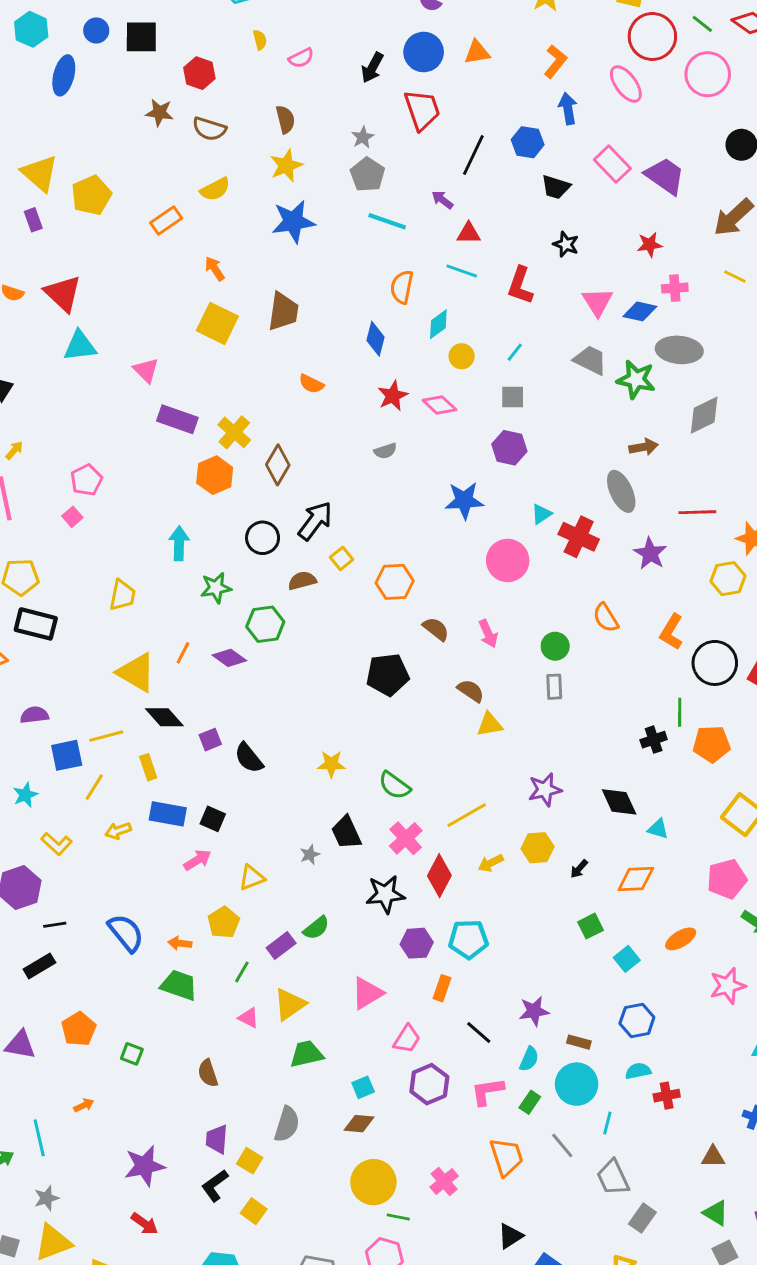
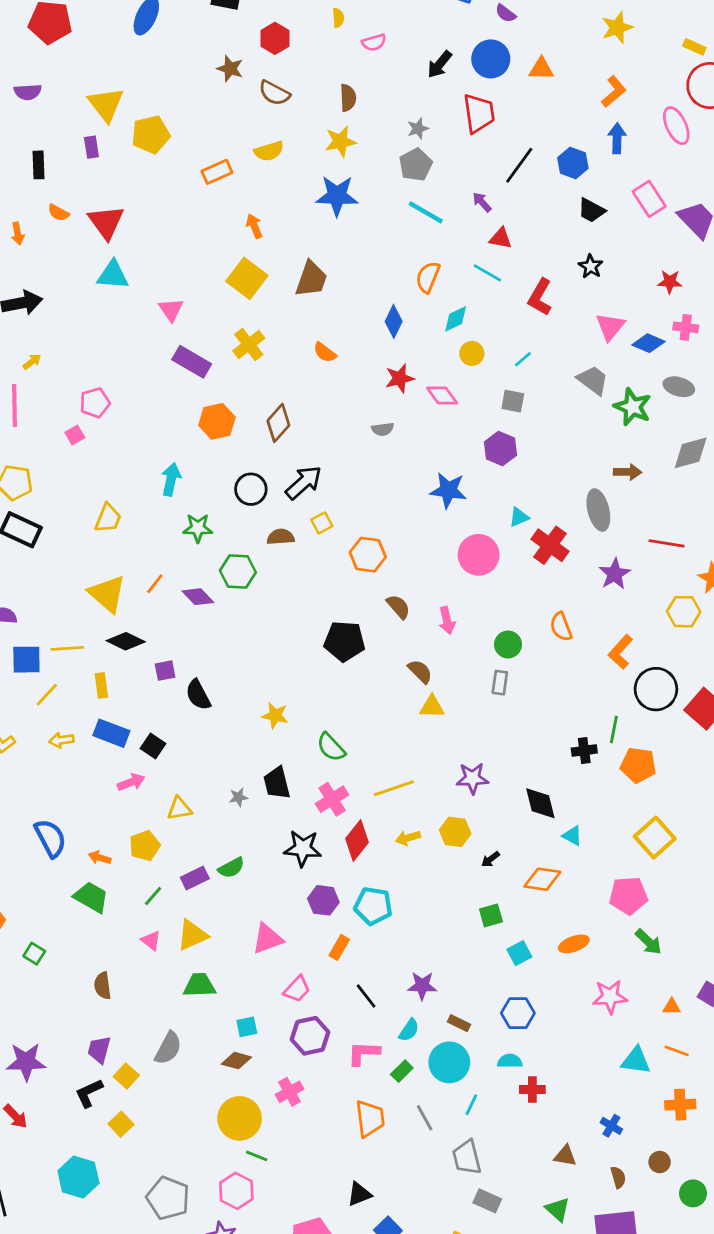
gray ellipse: (679, 350) -> (679, 387), size x0.7
yellow cross: (234, 432) -> (249, 345), moved
black diamond: (164, 717) -> (126, 641), turned -33
pink cross: (444, 1182) -> (290, 1092), moved
gray rectangle: (642, 1218) -> (487, 1201), turned 68

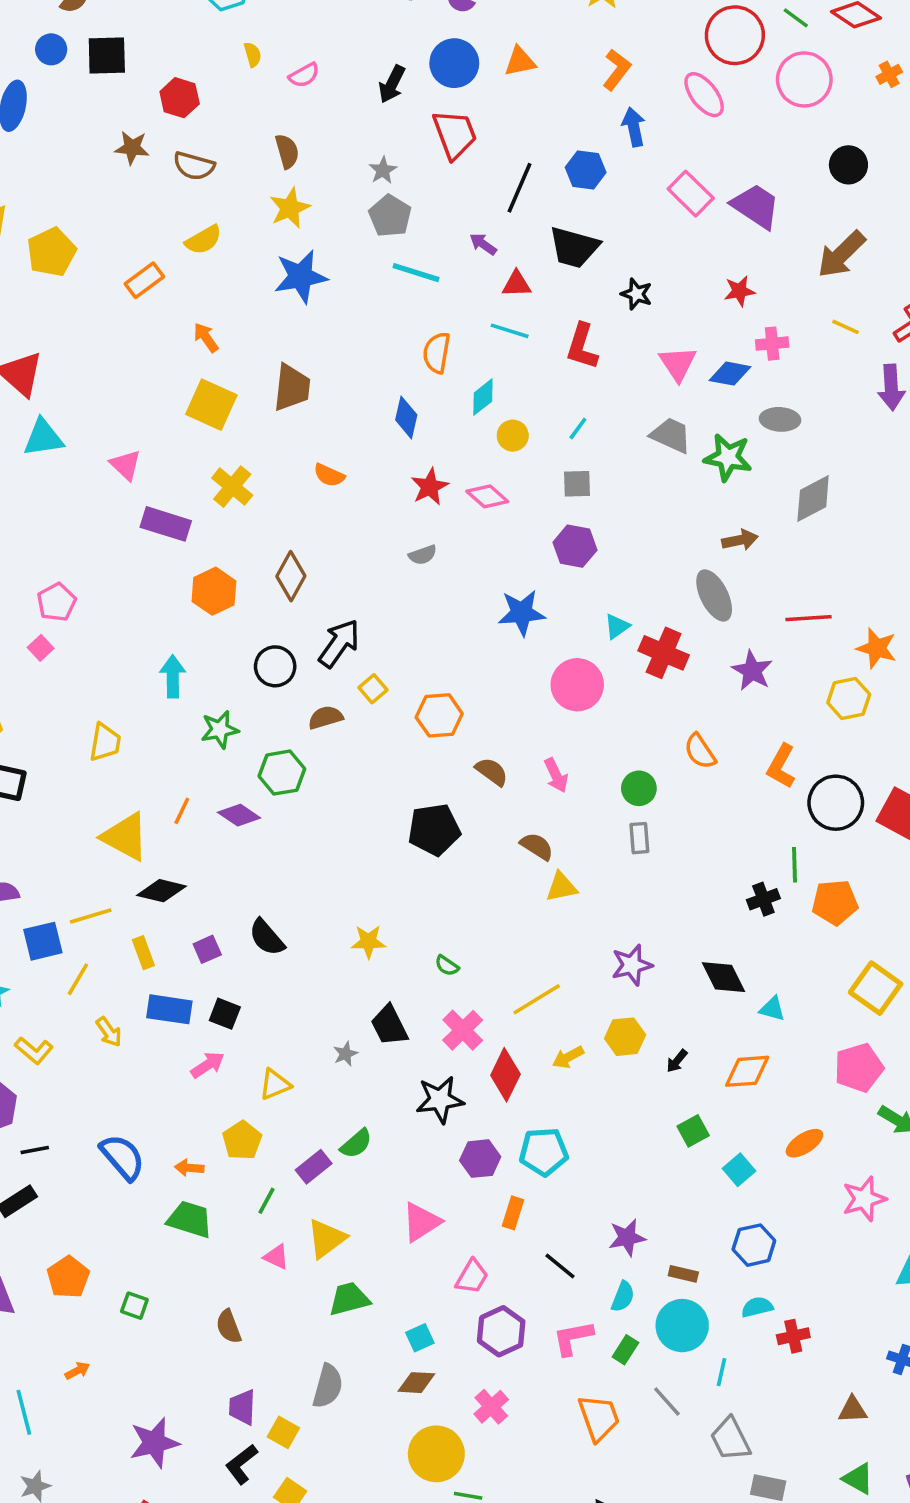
black trapezoid: (591, 210) -> (574, 247), moved, size x1.4
purple square: (165, 671) -> (207, 949), moved
yellow arrow: (61, 740) -> (109, 1032), turned -105
green semicircle: (331, 747) -> (447, 966), size x0.6

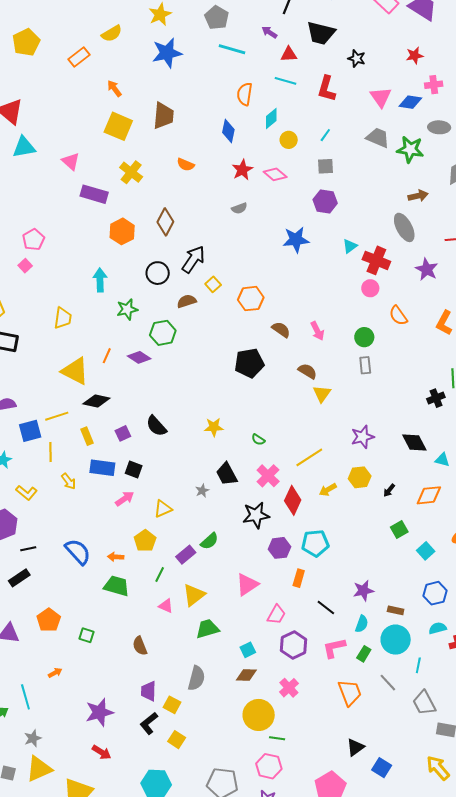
pink circle: (577, 685) -> (370, 288), moved, size x0.6
yellow triangle: (561, 887) -> (322, 394), turned -42
yellow line: (78, 979) -> (50, 452), turned -30

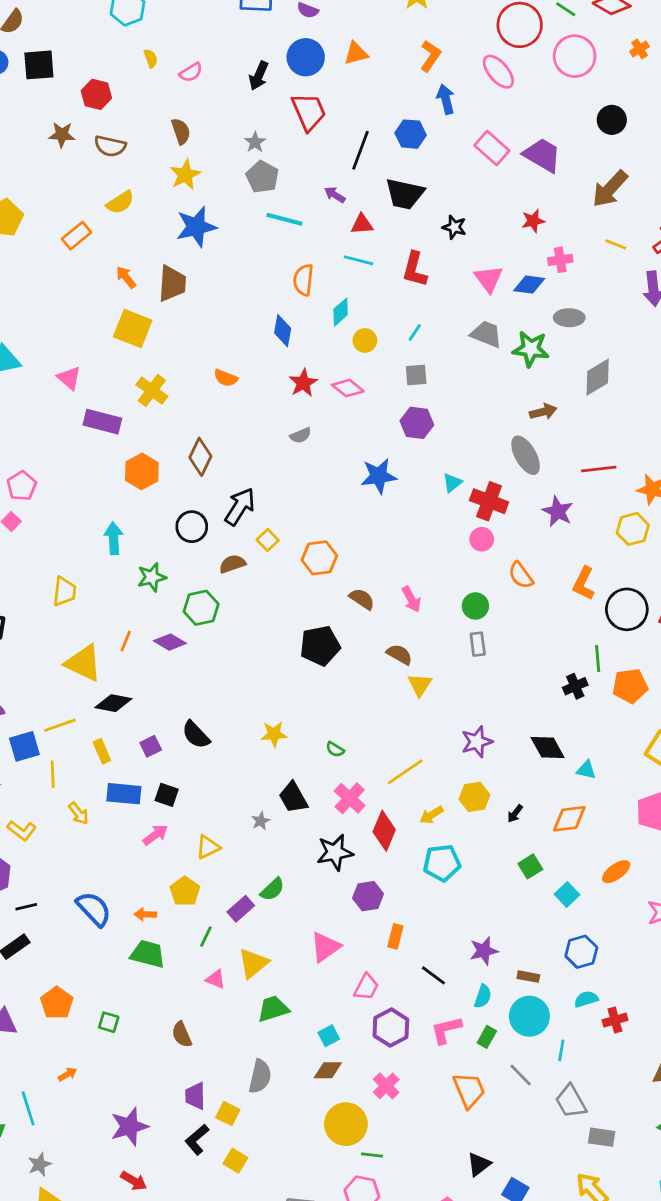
brown trapezoid: (163, 116) -> (172, 283), moved
cyan pentagon: (315, 543) -> (442, 863), moved

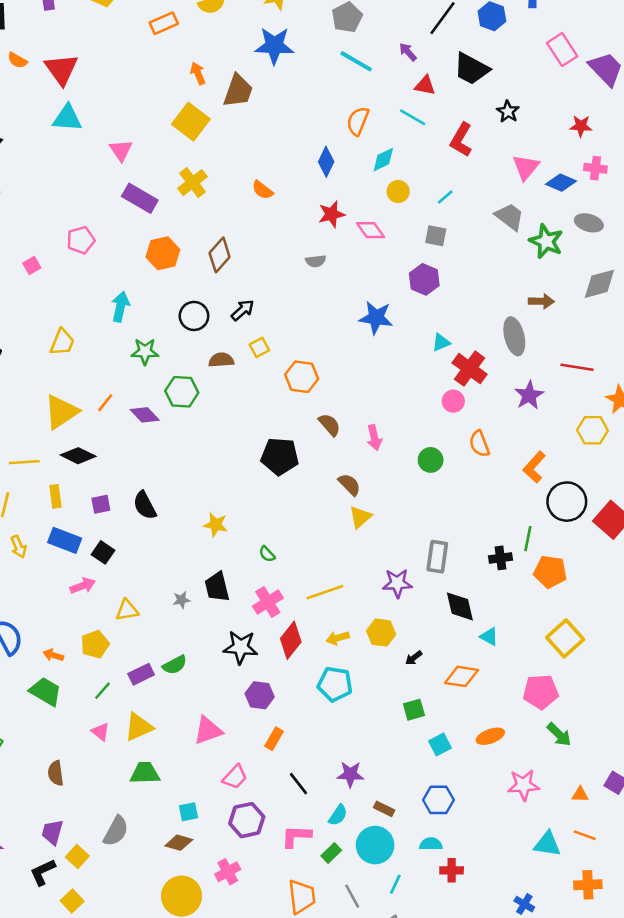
pink pentagon: (22, 486) -> (81, 240), moved
black arrow: (240, 507) -> (243, 310), size x0.7
gray rectangle: (478, 644) -> (437, 557), moved, size x1.4
yellow triangle: (83, 663) -> (61, 412), turned 45

